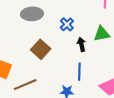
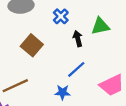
blue line: (79, 72) -> (76, 69), turned 48

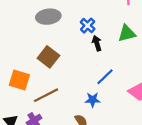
black arrow: (78, 39) -> (97, 43), moved
brown square: (32, 45) -> (48, 57), moved

